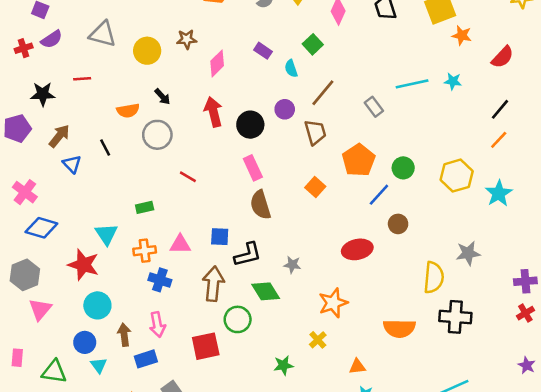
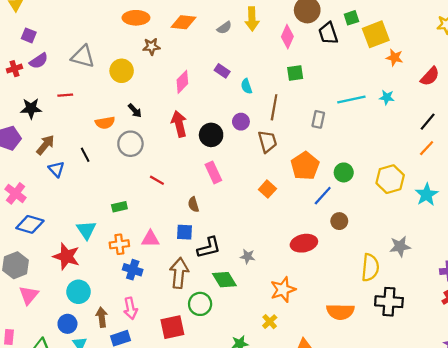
brown star: (187, 39) -> (151, 46), moved
green square: (313, 44) -> (295, 73), moved, turned 35
brown line: (323, 93) -> (274, 107), turned -30
gray rectangle: (374, 107) -> (318, 119), turned 49
brown semicircle: (260, 205) -> (193, 204), moved, size x0.6

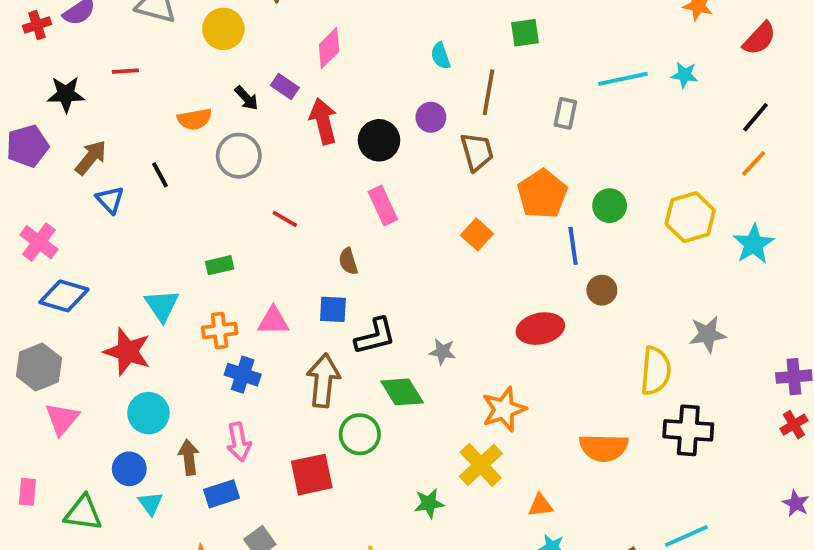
purple rectangle: (222, 71) -> (285, 87), moved
blue line: (323, 196) -> (573, 246), turned -50
yellow cross: (270, 322) -> (481, 465), size x1.6

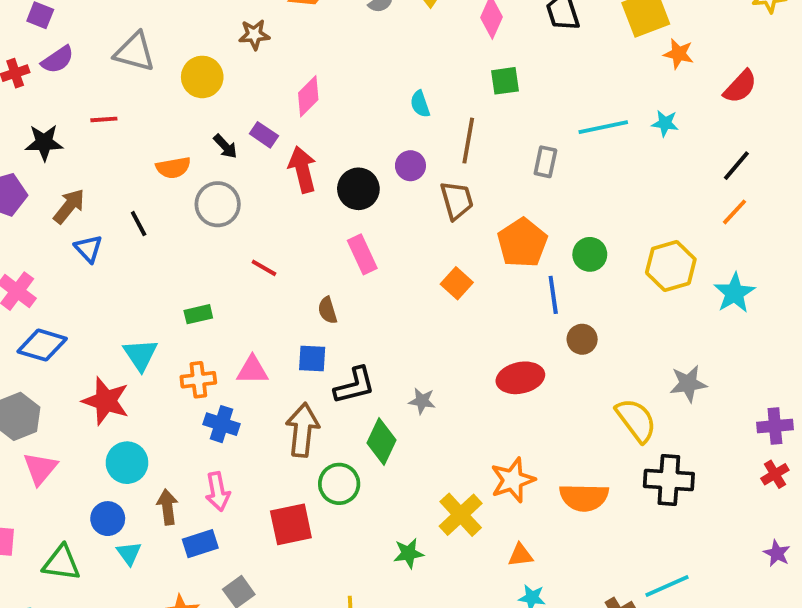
yellow semicircle: (656, 371) -> (636, 420), turned -42
green diamond: (402, 392) -> (382, 441), turned 57
orange star: (504, 409) -> (513, 480), moved

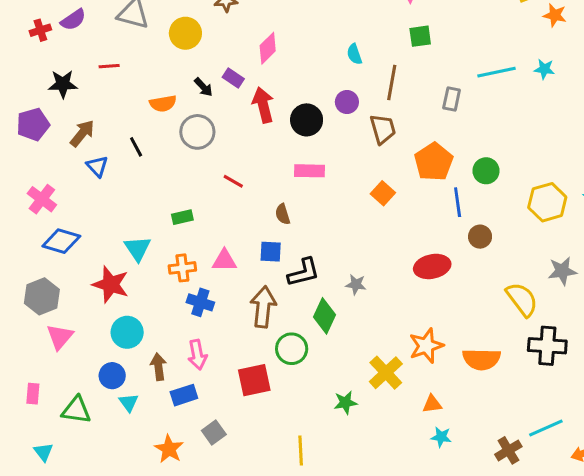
pink rectangle: (362, 254) -> (310, 171), turned -64
yellow hexagon: (671, 266) -> (547, 202), moved

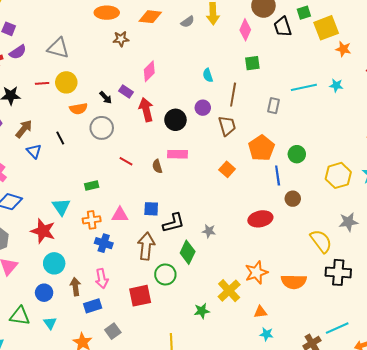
yellow circle: (185, 33) -> (66, 82), moved
brown semicircle: (283, 214) -> (157, 166), moved
cyan triangle: (129, 403) -> (50, 323), moved

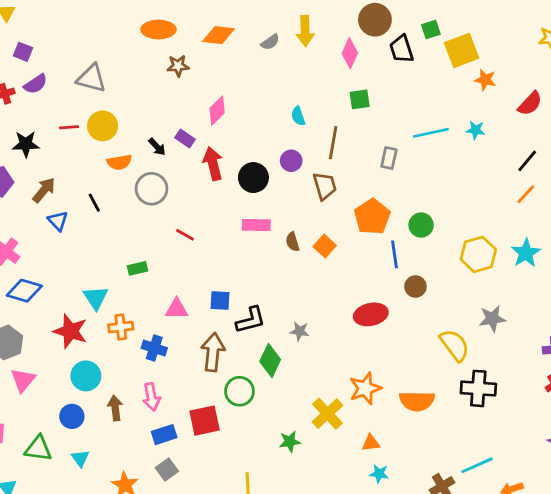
brown semicircle: (157, 166) -> (293, 242), moved
orange cross: (92, 220) -> (121, 327), moved
blue rectangle: (93, 306) -> (164, 435), moved

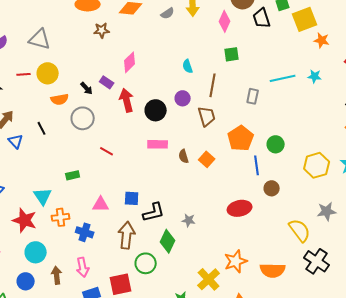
black cross: (478, 388) -> (317, 261), turned 30

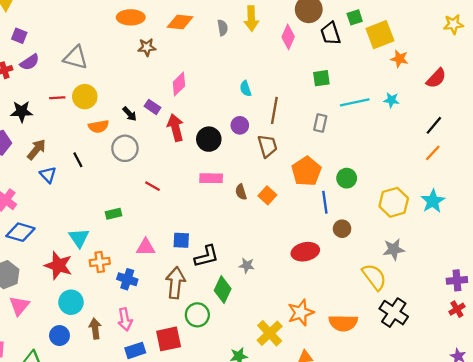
gray semicircle: (168, 13) -> (223, 28), turned -64
green square: (232, 54) -> (321, 78), moved
gray star: (327, 211) -> (394, 249), moved

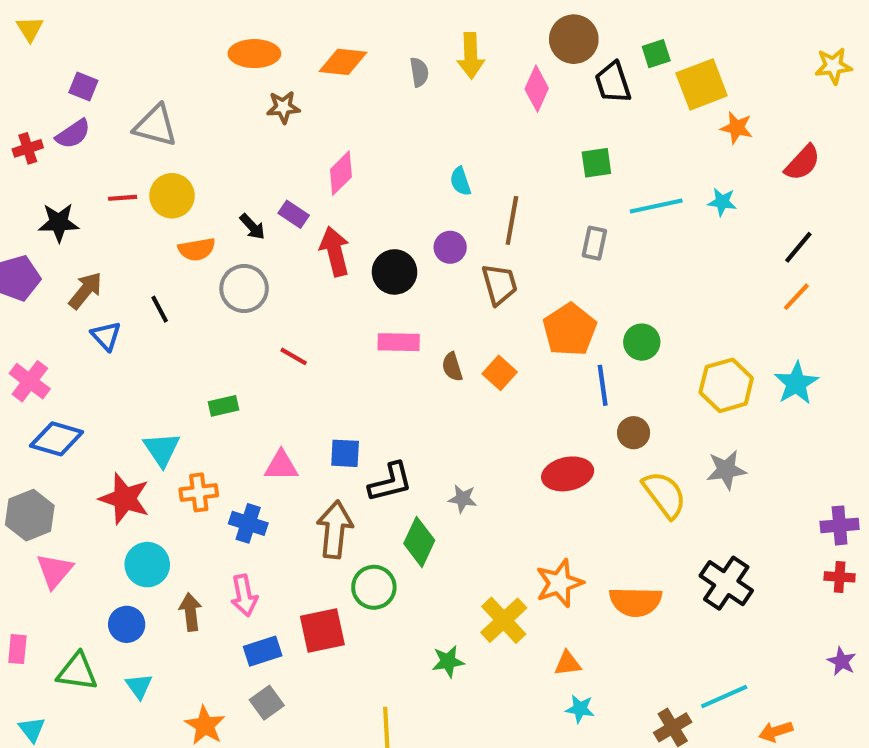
purple square: (19, 36) -> (83, 87), moved
yellow semicircle: (374, 277) -> (664, 495), moved
red cross: (457, 309) -> (840, 577), turned 35

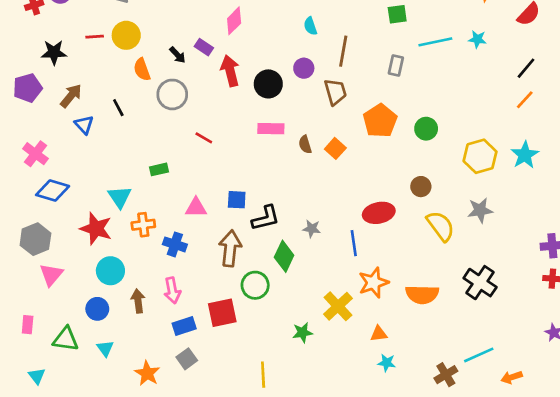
orange semicircle: (197, 249) -> (142, 69), turned 80
blue line: (603, 385) -> (354, 243), moved

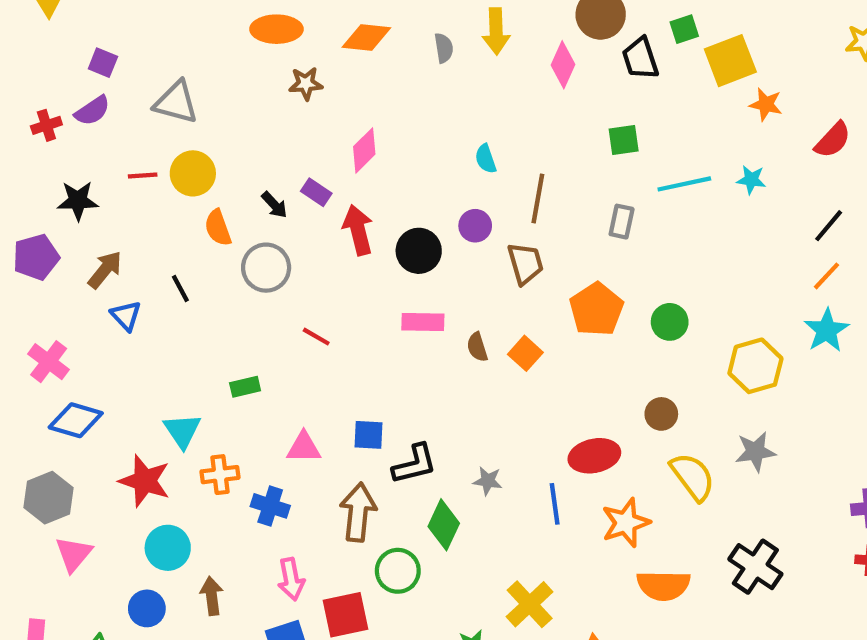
cyan star: (525, 155) -> (826, 330), moved
orange star: (373, 283) -> (626, 523), moved
pink arrow: (172, 290) -> (291, 579), moved

